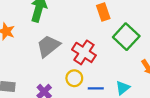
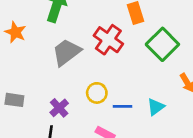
red cross: (84, 52) -> (108, 40), moved

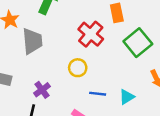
gray trapezoid: (66, 52) -> (32, 41), moved, turned 116
yellow circle: (97, 93) -> (78, 68), moved

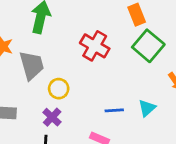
orange rectangle: (117, 13) -> (137, 15), moved
yellow circle: (78, 68) -> (59, 89), moved

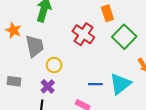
orange rectangle: (137, 15) -> (107, 13), moved
cyan triangle: (147, 108) -> (120, 84), size x1.6

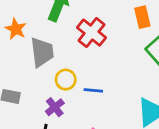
red cross: (83, 34) -> (91, 33), moved
blue line: (95, 84) -> (93, 90), moved

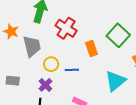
orange rectangle: (142, 17) -> (92, 48), moved

